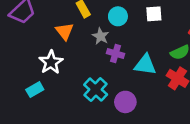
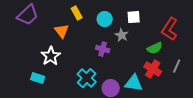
gray star: (101, 36) -> (122, 35), moved
cyan triangle: (145, 65) -> (134, 83), moved
cyan rectangle: (35, 90) -> (38, 78), turned 48

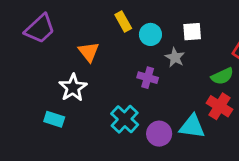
yellow rectangle: (77, 13) -> (123, 22), moved

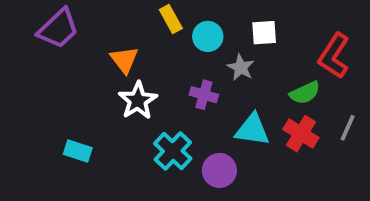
white star: (73, 88) -> (138, 101), moved
cyan triangle: (192, 126) -> (252, 130), moved

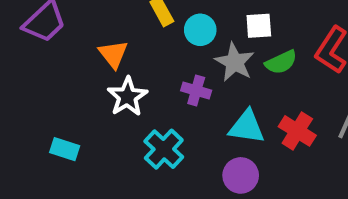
gray star: (241, 68) -> (235, 62), size x1.4
green semicircle: (305, 93) -> (281, 62), moved
purple circle: (219, 170) -> (241, 175), moved

